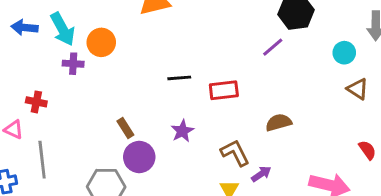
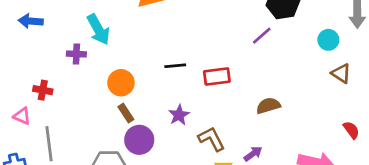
cyan arrow: (63, 29) -> (98, 29), moved
orange circle: (101, 42) -> (121, 83), moved
brown L-shape: (235, 153) -> (212, 139), moved

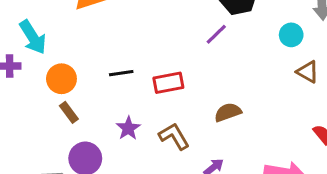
orange circle: (121, 83) -> (61, 79), moved
brown rectangle: (126, 113) -> (69, 112), moved
brown L-shape: (212, 139) -> (174, 136), moved

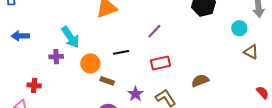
purple line: (216, 34) -> (154, 31), moved
black line: (121, 73) -> (121, 52), moved
brown rectangle: (69, 112) -> (107, 81), moved, turned -32

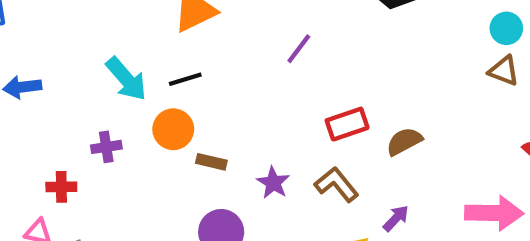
cyan circle: (239, 28) -> (506, 28), moved
black line: (121, 52) -> (185, 79), moved
purple cross: (56, 57) -> (106, 147), moved
red rectangle: (160, 63) -> (347, 124), moved

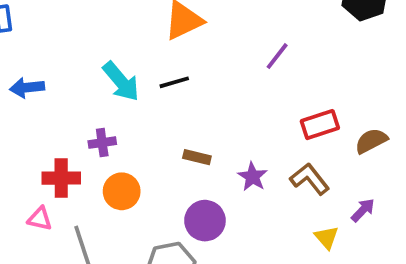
orange circle: (173, 129) -> (122, 191), moved
red cross: (61, 187) -> (61, 178), size x1.4

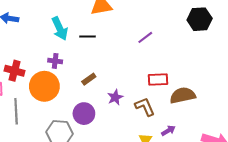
brown semicircle: (371, 141) -> (183, 95), size x1.4
purple cross: (102, 143) -> (55, 61), moved
brown rectangle: (197, 157) -> (89, 79), turned -64
orange circle: (122, 191) -> (44, 86), size x1.5

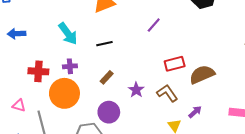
black line: (88, 37) -> (104, 44), moved
red cross: (15, 71) -> (38, 71), moved

